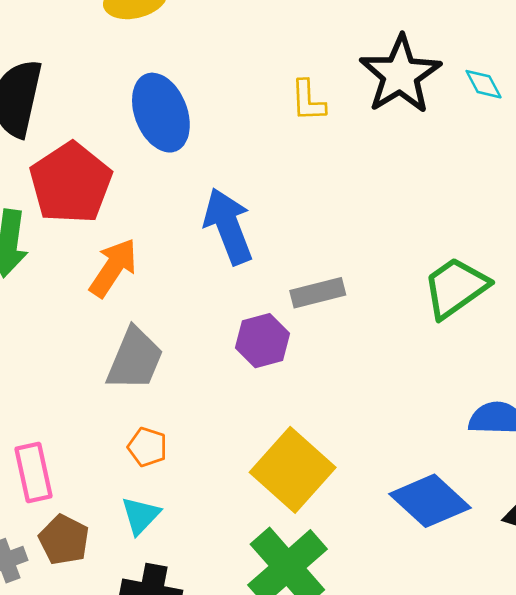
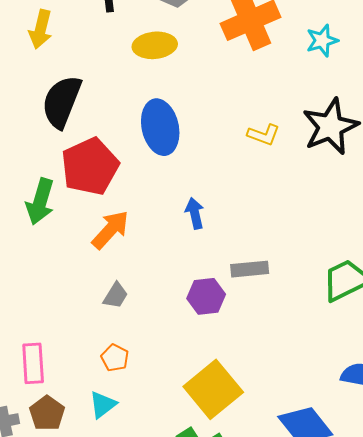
yellow L-shape: (308, 101) -> (264, 135), turned -76
blue arrow: (228, 226) -> (195, 213), size x0.6
gray trapezoid: (135, 359) -> (116, 295), size x0.6

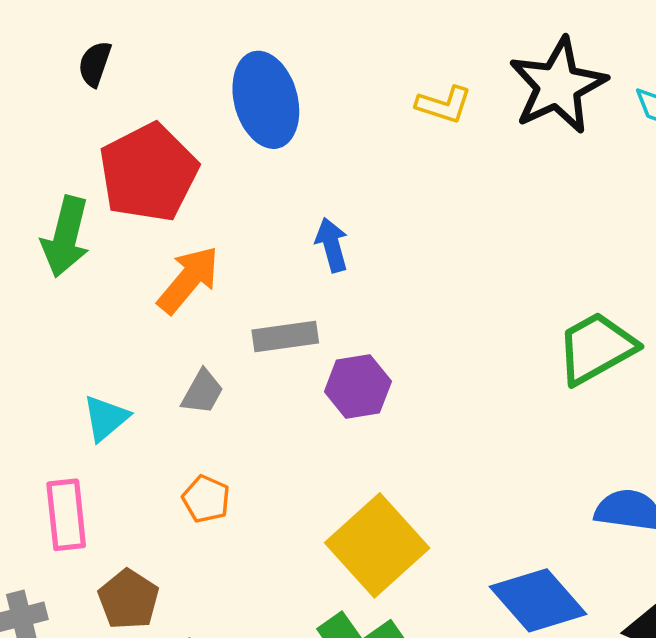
black semicircle: (62, 102) -> (95, 64), size x0.5
gray rectangle: (250, 269) -> (285, 337), moved
cyan triangle: (103, 405) -> (106, 418), moved
brown pentagon: (47, 413) -> (128, 599), moved

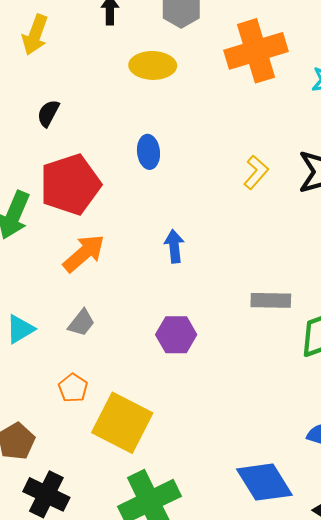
blue ellipse: (266, 100) -> (148, 152), size x0.6
yellow L-shape: (444, 105) -> (256, 172), turned -76
gray rectangle: (285, 337) -> (271, 300), moved
yellow square: (377, 545) -> (122, 423), moved, turned -30

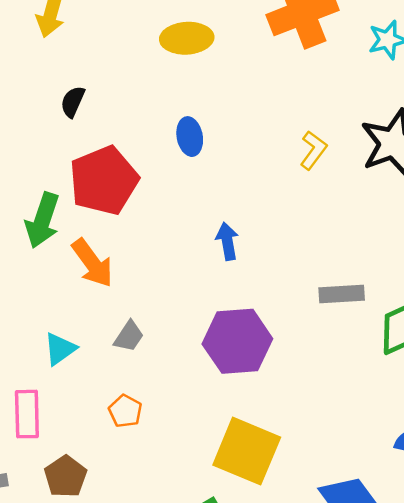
orange arrow: (84, 253) -> (92, 263), moved, turned 99
purple hexagon: (176, 335) -> (237, 341), size x1.5
yellow square: (122, 423) -> (247, 451), moved

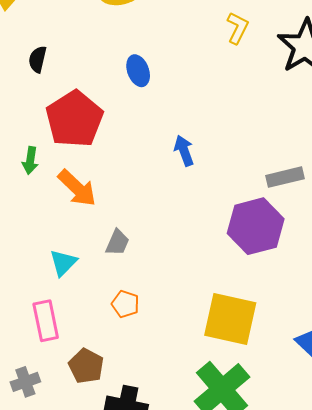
yellow L-shape: (313, 150) -> (237, 28), moved
green arrow: (43, 220) -> (30, 160), size x0.6
purple hexagon: (237, 341) -> (256, 226), moved

